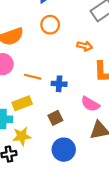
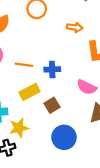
yellow rectangle: (22, 103) -> (29, 92), moved

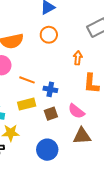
orange arrow: (75, 27) -> (78, 58), turned -104
brown square: (52, 105) -> (51, 114), moved

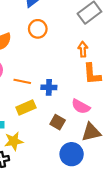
orange arrow: (78, 58) -> (83, 49), moved
brown square: (51, 114) -> (58, 122), moved, turned -32
blue circle: (47, 150) -> (72, 154), moved

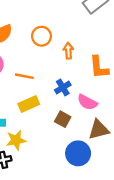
orange circle: (38, 29) -> (41, 36), moved
orange arrow: (83, 49) -> (68, 51), moved
blue cross: (49, 87) -> (63, 88), moved, turned -32

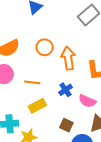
orange arrow: (68, 51) -> (68, 58), size x1.6
brown square: (63, 119) -> (66, 125), moved

